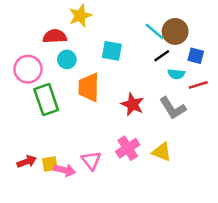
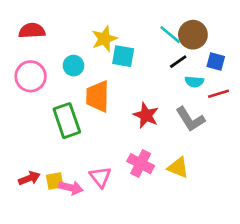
yellow star: (80, 16) -> (104, 39), moved
red semicircle: (55, 36) -> (32, 31), moved
green rectangle: (46, 100) -> (67, 121), moved
pink cross: (128, 148) -> (141, 164), turned -30

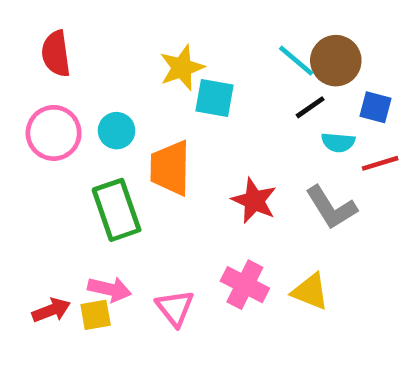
red semicircle: (32, 31) -> (56, 54), turned -95
cyan circle: (74, 66) -> (117, 131), moved
pink arrow: (71, 188) -> (110, 289), moved

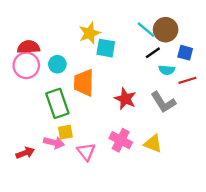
red semicircle: (56, 54) -> (29, 47), moved, turned 95
yellow square: (96, 315) -> (65, 132), moved

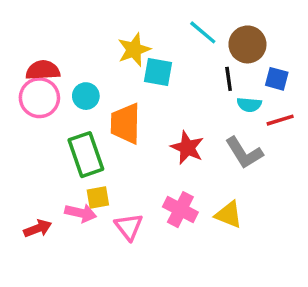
cyan line: (146, 30) -> (203, 32), moved
black line: (153, 53) -> (229, 79), turned -63

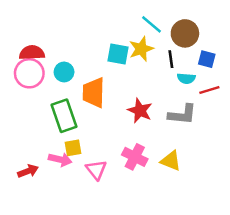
yellow star: (134, 50) -> (141, 49), moved
gray L-shape: (244, 153) -> (182, 114), turned -52

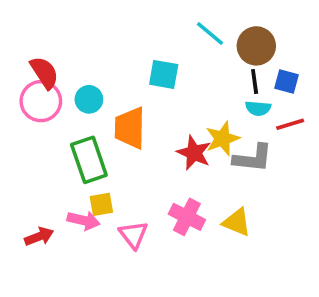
yellow star: (141, 49) -> (222, 139), moved
red semicircle: (32, 53) -> (44, 73), turned 60
black line: (171, 59) -> (255, 82), moved

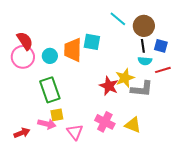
orange trapezoid: (130, 128) -> (73, 50), moved

